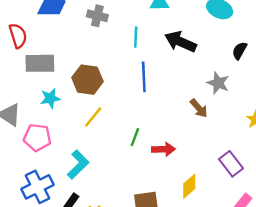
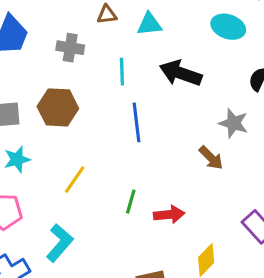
brown hexagon: (87, 80) -> (58, 107), moved

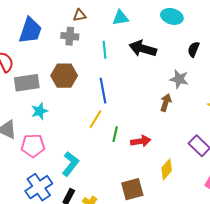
brown triangle: (107, 15) -> (80, 15), moved
blue line: (136, 122) -> (103, 91), moved
brown arrow: (211, 158) -> (166, 103), turned -114
yellow line: (75, 180) -> (96, 119), moved

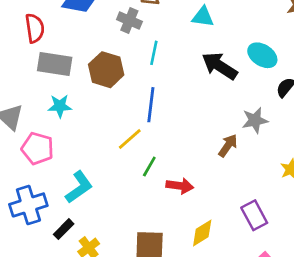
cyan ellipse: (172, 16) -> (262, 55), moved
cyan line: (104, 50) -> (154, 53), moved
gray star: (179, 79) -> (255, 120), turned 30

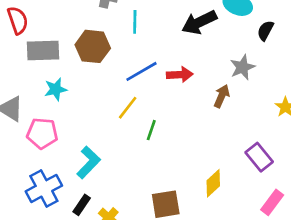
black arrow: (220, 66) -> (199, 22), turned -48
blue line: (151, 105) -> (141, 71), turned 64
red arrow: (180, 186) -> (180, 75), moved

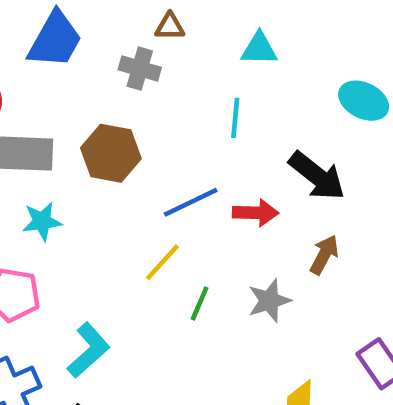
cyan line: (135, 22) -> (235, 118), moved
black arrow: (199, 22) -> (317, 176), moved, turned -120
gray star: (242, 67) -> (269, 301), moved

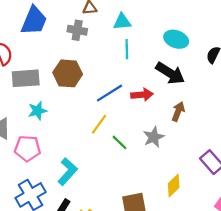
cyan triangle: (259, 49) -> (122, 22), moved
cyan ellipse: (364, 101) -> (176, 39), moved
green line: (200, 304) -> (120, 142), turned -63

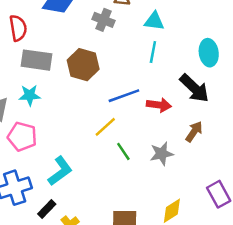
cyan ellipse: (176, 39) -> (209, 53), turned 50
cyan star: (38, 111) -> (30, 95), moved

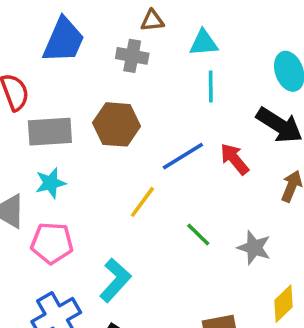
red arrow: (159, 105) -> (234, 159), turned -125
yellow line: (105, 127) -> (142, 202), moved
gray star: (162, 154) -> (254, 248), moved, turned -30

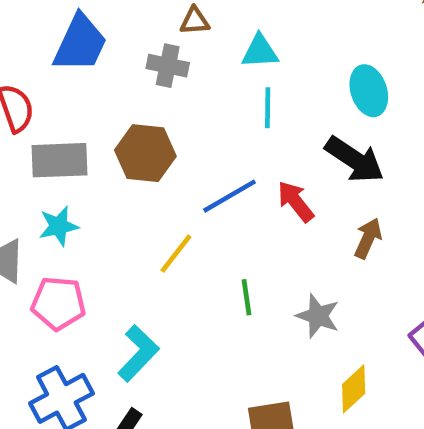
green line: (198, 235) -> (246, 297), turned 36

